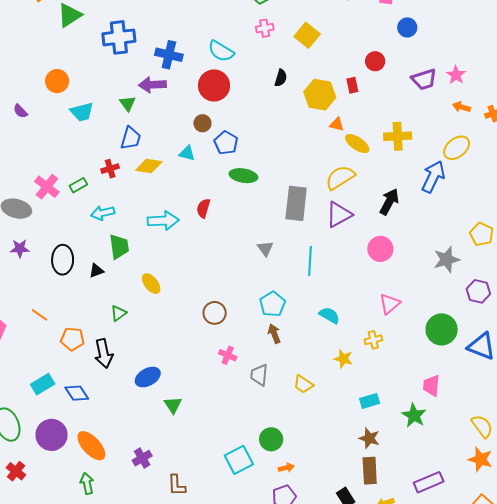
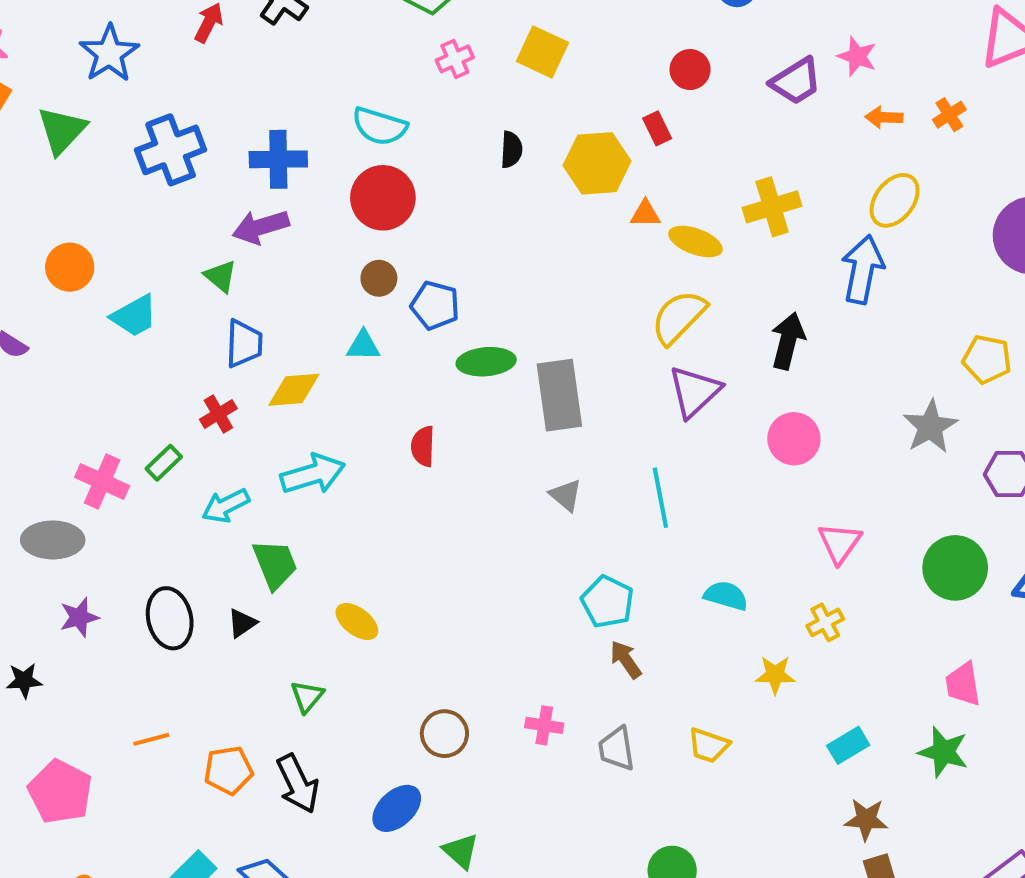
gray rectangle: (296, 203) -> (559, 395), moved
cyan arrow: (163, 221) -> (313, 474), moved
brown circle: (215, 313) -> (444, 734), moved
orange line: (39, 315) -> (151, 739), turned -36

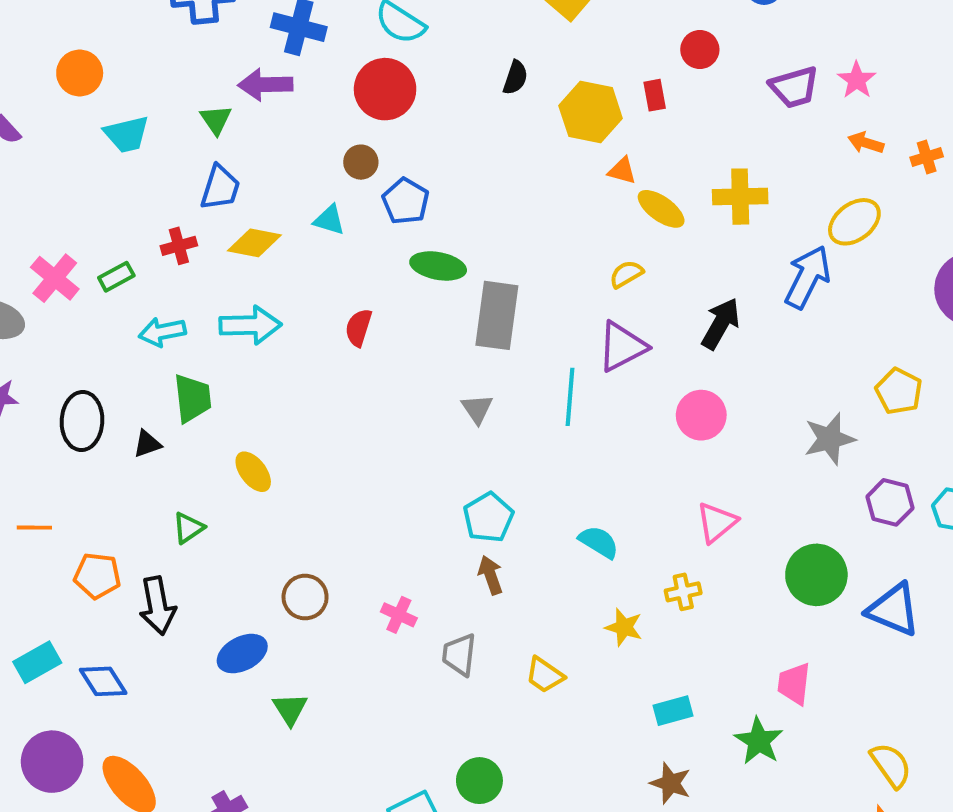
yellow semicircle: (679, 317) -> (626, 274), size x0.6
cyan line: (660, 498) -> (570, 397), moved

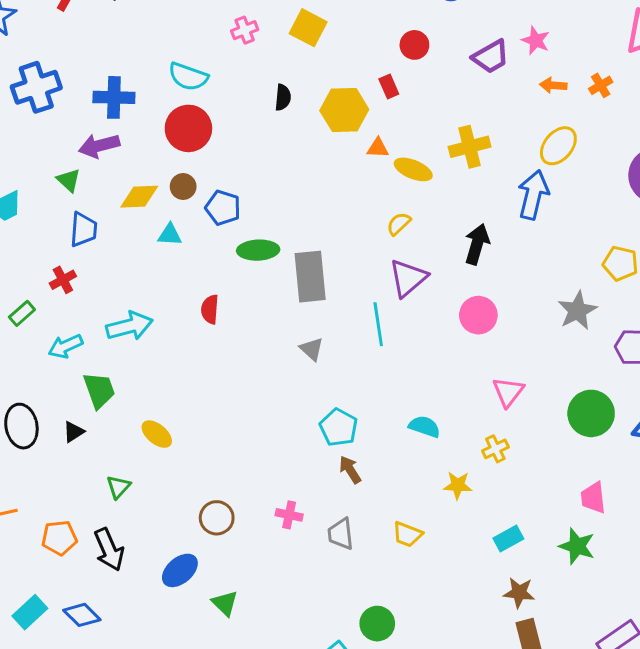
yellow diamond: (254, 243) -> (139, 197), moved

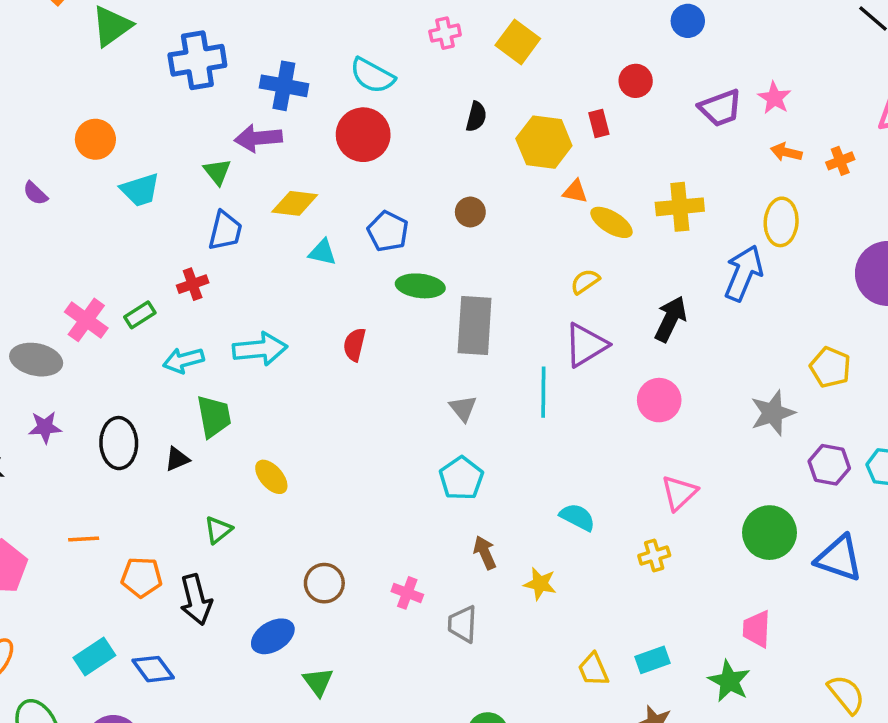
yellow ellipse: (558, 146) -> (781, 222), turned -45
brown circle: (183, 187) -> (470, 212), moved
cyan pentagon: (339, 427) -> (461, 478), moved
yellow star: (458, 485) -> (540, 584), moved
yellow trapezoid: (407, 534) -> (593, 669), moved, turned 36

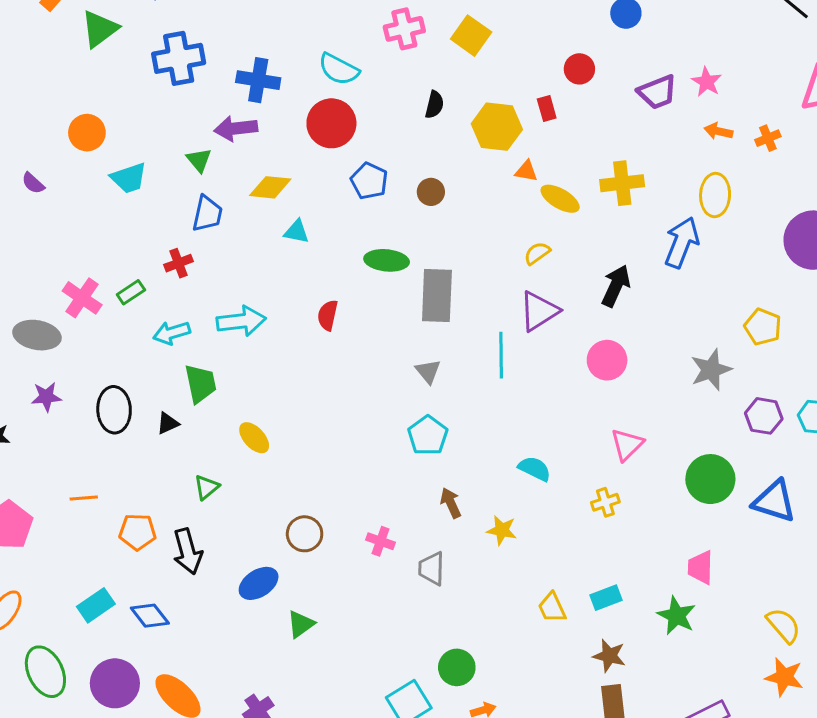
pink cross: (445, 33) -> (404, 29), size x1.4
blue pentagon: (388, 231) -> (369, 181), moved
green triangle: (318, 682) -> (301, 624), turned 32

